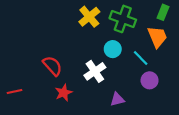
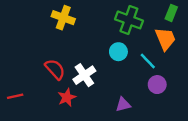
yellow cross: (89, 17) -> (63, 18), moved, turned -30
white cross: (95, 71) -> (84, 75), moved

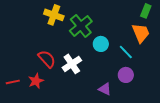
green cross: (129, 20) -> (81, 26), moved, turned 30
purple circle: (157, 85) -> (126, 75), moved
red star: (67, 97) -> (36, 81), moved
purple triangle: (123, 104) -> (105, 89), turned 40

